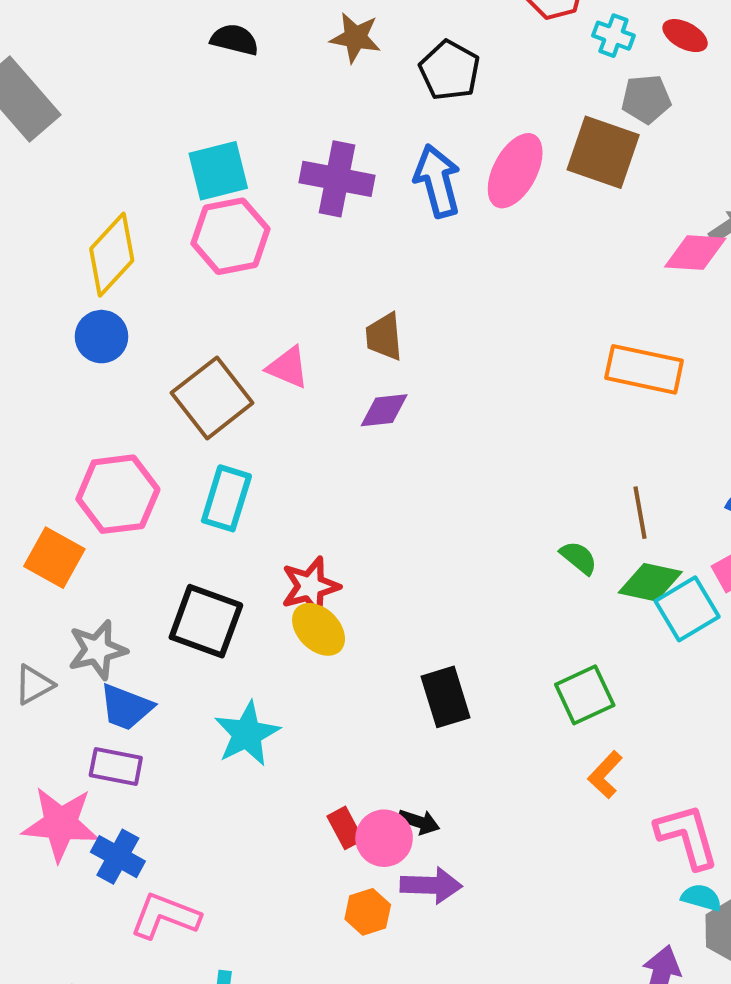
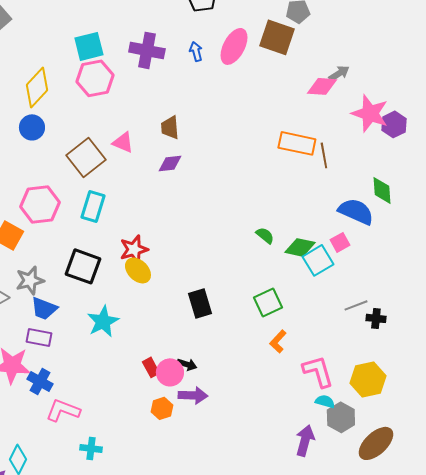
blue arrow: (437, 181) -> (196, 51), size x0.6
brown line: (640, 513) -> (324, 155), moved

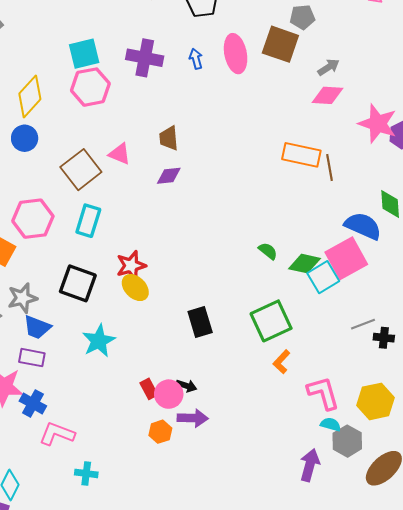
pink ellipse: (234, 46) -> (236, 54), turned -39
gray arrow: (339, 73) -> (328, 67), moved
pink square: (340, 242) -> (346, 258), size x2.0
green square: (268, 302) -> (271, 321), size x1.4

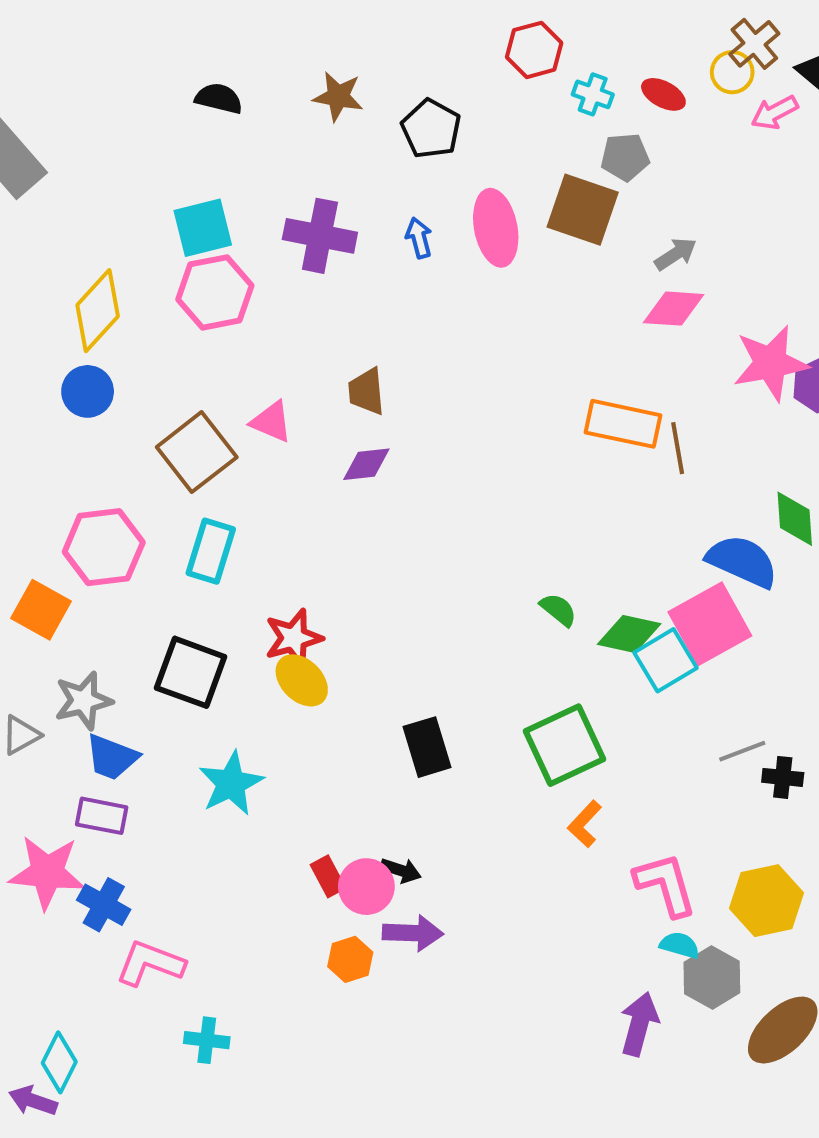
pink star: (378, 124) -> (771, 363), turned -30

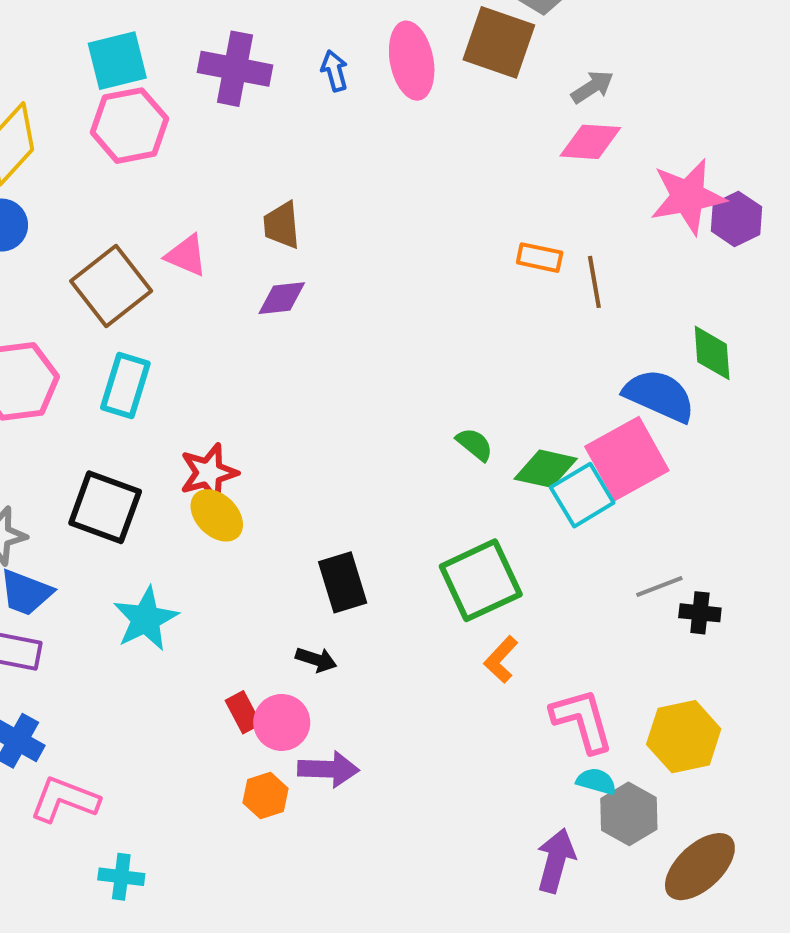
orange rectangle: (623, 424) -> (540, 258), size x0.6
black arrow: (401, 870) -> (316, 660), moved

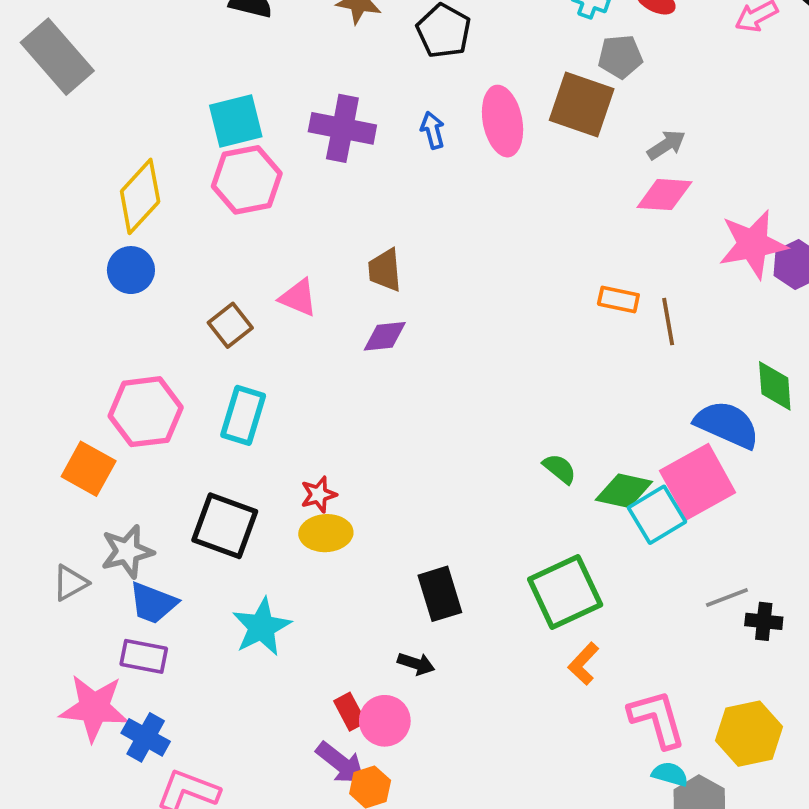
brown square: (111, 286) -> (230, 325), size x0.6
red star: (209, 473) -> (319, 494), size x0.7
yellow ellipse: (217, 515) -> (326, 533), turned -48
purple arrow: (328, 769) -> (341, 763), moved, turned 36

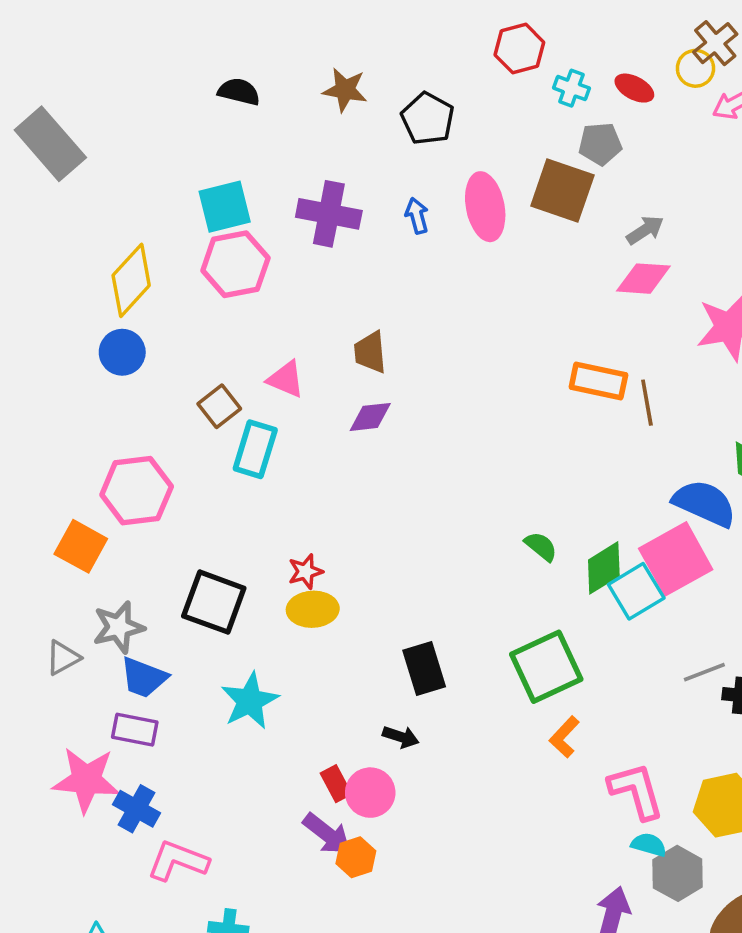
orange rectangle: (618, 299) -> (598, 381), size x1.4
cyan rectangle: (243, 415) -> (255, 449), moved
green diamond: (624, 491) -> (604, 568), turned -44

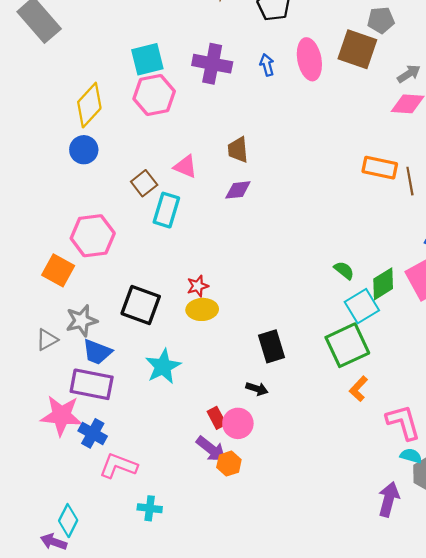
cyan square: (636, 591) -> (362, 306), moved
purple rectangle: (135, 730) -> (92, 384), size x1.5

